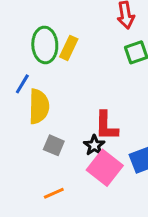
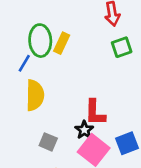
blue line: (22, 84) -> (24, 63), moved
gray square: (54, 145) -> (48, 142), moved

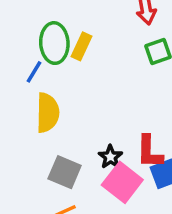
red L-shape: (95, 113) -> (150, 152), moved
gray square: (48, 142) -> (65, 172), size x1.4

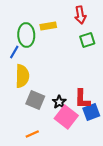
yellow rectangle: (82, 46) -> (48, 26), moved, turned 56
gray square: (65, 172) -> (35, 100), moved

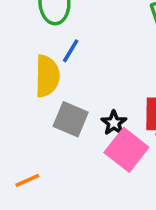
blue line: (14, 52) -> (71, 51), moved
orange line: (32, 134) -> (27, 180), moved

